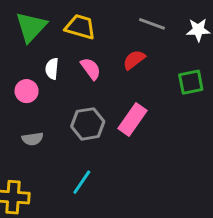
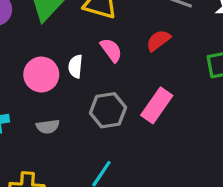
white semicircle: (52, 69) -> (75, 66), moved
pink circle: (27, 91) -> (41, 75), size x1.4

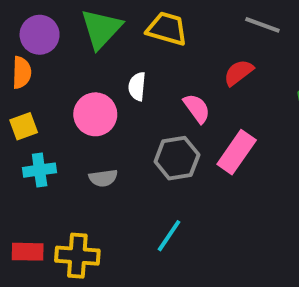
pink semicircle: (111, 50) -> (197, 108), moved
white semicircle: (75, 66) -> (137, 86), moved

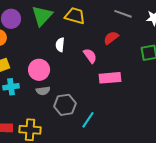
pink circle: (95, 114) -> (39, 70), moved
pink rectangle: (237, 152) -> (110, 78), turned 50
gray hexagon: (177, 158) -> (65, 105), moved
cyan line: (169, 236) -> (88, 120), moved

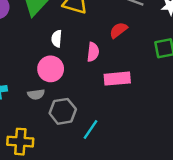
pink semicircle: (90, 56) -> (93, 52), turned 42
pink circle: (39, 70) -> (51, 69), moved

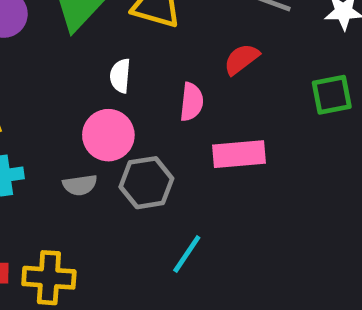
gray hexagon: (63, 111) -> (146, 183), moved

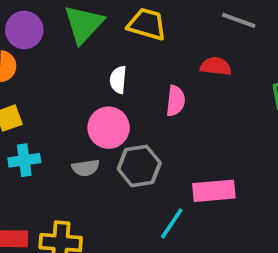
red semicircle: (241, 59) -> (216, 66), turned 44
pink rectangle: (239, 154) -> (214, 191), moved

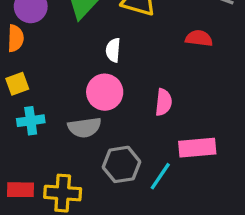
pink semicircle: (176, 101) -> (164, 102), moved
gray hexagon: (139, 166) -> (122, 164), moved
gray semicircle: (86, 168) -> (85, 127), size x1.4

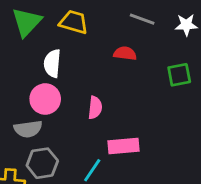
white semicircle: (113, 50) -> (52, 63), size x1.4
gray hexagon: (122, 164) -> (42, 163), moved

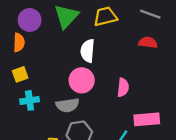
gray line: (142, 19) -> (150, 14), moved
yellow trapezoid: (74, 22) -> (105, 16), turned -30

